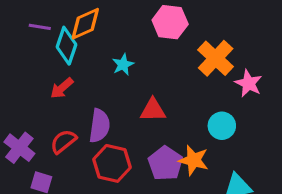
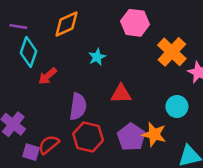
purple line: (40, 27) -> (18, 27), moved
cyan diamond: (66, 46) -> (28, 52), moved
red semicircle: (63, 141) -> (49, 145), moved

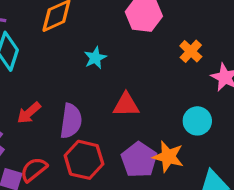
orange cross: (172, 52) -> (191, 51), size x0.6
red arrow: (48, 76) -> (29, 113), moved

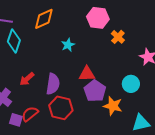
orange cross: (191, 51) -> (118, 37), moved
purple pentagon: (139, 160) -> (95, 91), moved

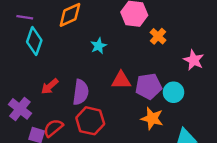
purple pentagon: (95, 91) -> (149, 86), moved, turned 30

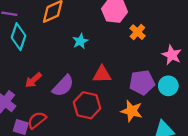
purple pentagon: (149, 86) -> (142, 82), moved
purple semicircle: (81, 92) -> (63, 86), turned 35
cyan circle: (173, 92) -> (168, 86), moved
red hexagon: (90, 121) -> (87, 105), moved

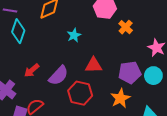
orange star: (132, 111) -> (120, 98), turned 30

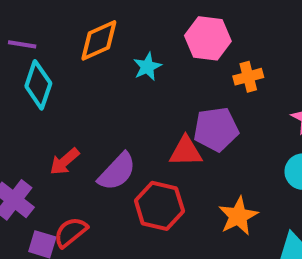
orange cross: (126, 27) -> (248, 77), turned 32
cyan star: (74, 35) -> (147, 67), moved
purple pentagon: (130, 72) -> (216, 129), moved

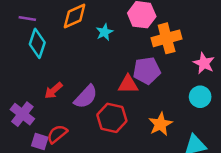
orange cross: (248, 77) -> (167, 38), size x1.6

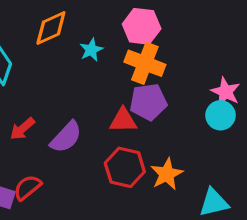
orange cross: (167, 38) -> (145, 63), moved, turned 36
cyan circle: (200, 97) -> (220, 115), moved
red hexagon: (112, 118) -> (125, 167), moved

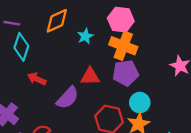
cyan circle: (220, 115) -> (140, 103), moved
red triangle: (123, 120) -> (90, 76), moved
red arrow: (22, 129) -> (37, 79), moved, turned 66

